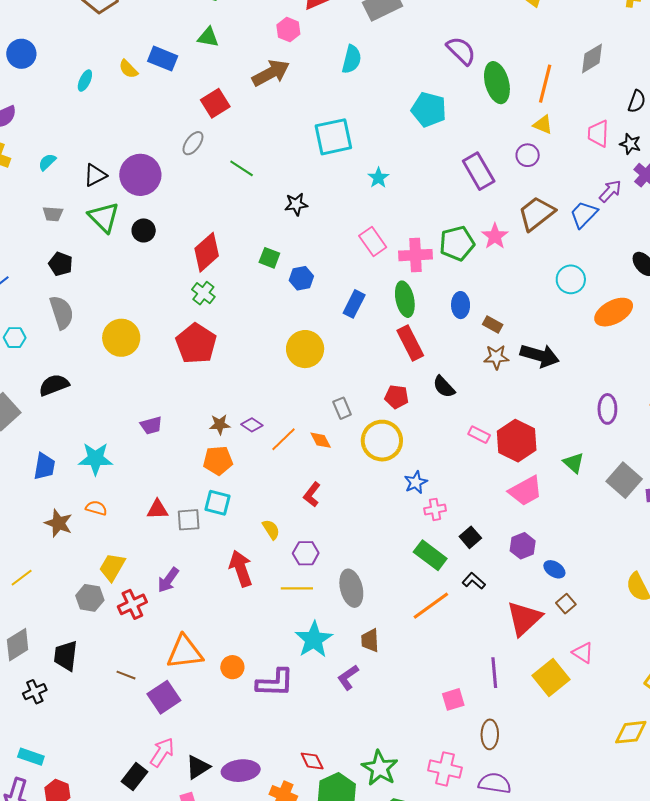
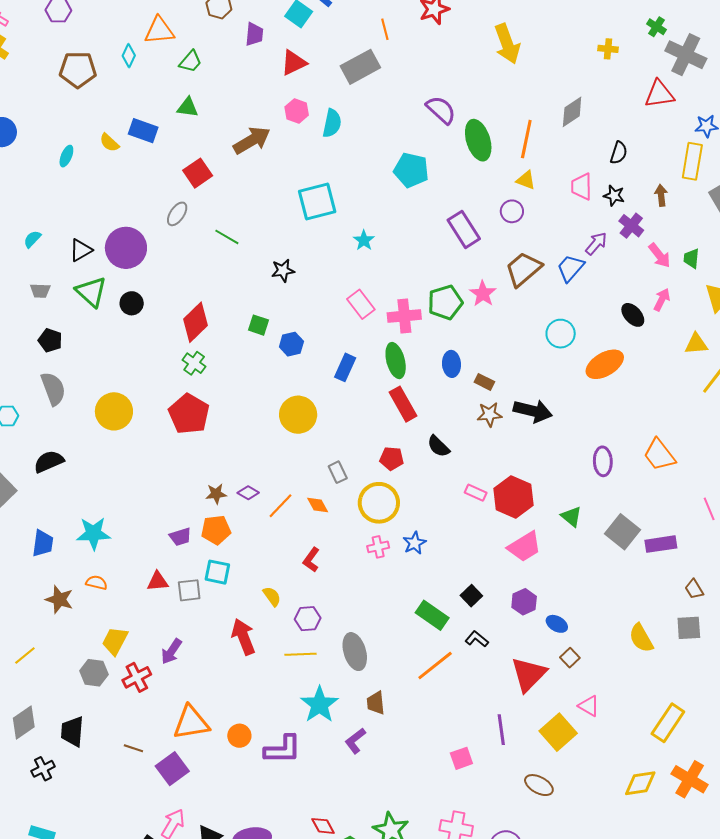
pink hexagon: (288, 30) -> (297, 111), moved
purple trapezoid: (151, 425) -> (180, 537), moved
pink cross: (435, 509) -> (378, 547), moved
brown ellipse: (490, 734) -> (539, 785), moved, turned -60

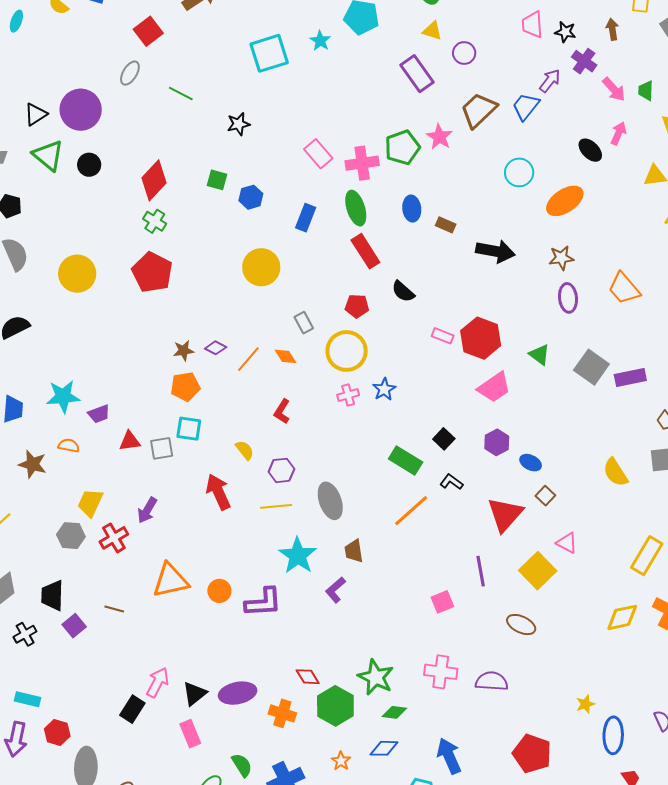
yellow triangle: (526, 180) -> (432, 31), moved
cyan star: (364, 240) -> (320, 41), moved
brown star: (489, 414) -> (561, 258), moved
purple trapezoid: (180, 537) -> (99, 414), moved
purple square: (172, 769) -> (74, 626), moved, size x0.7

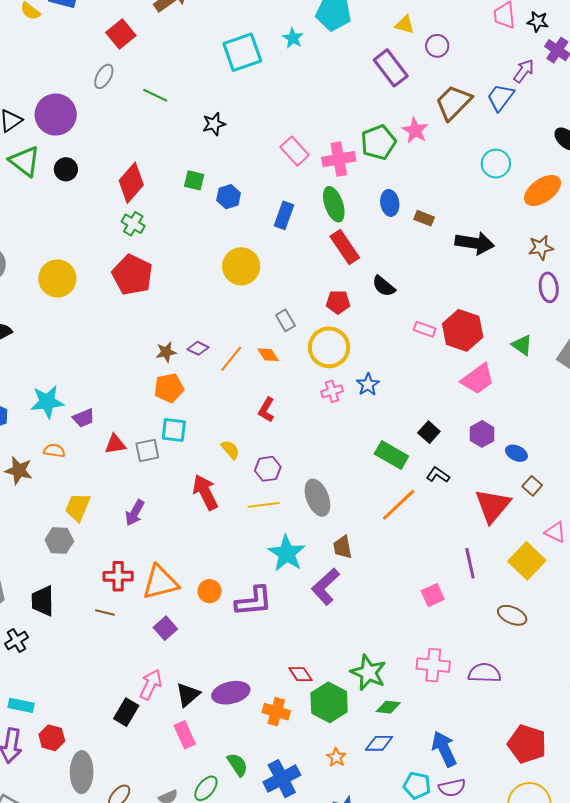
red cross: (114, 538) -> (118, 576), moved, turned 32
purple L-shape: (335, 590) -> (325, 587), size x1.4
purple square: (74, 626) -> (165, 628), moved

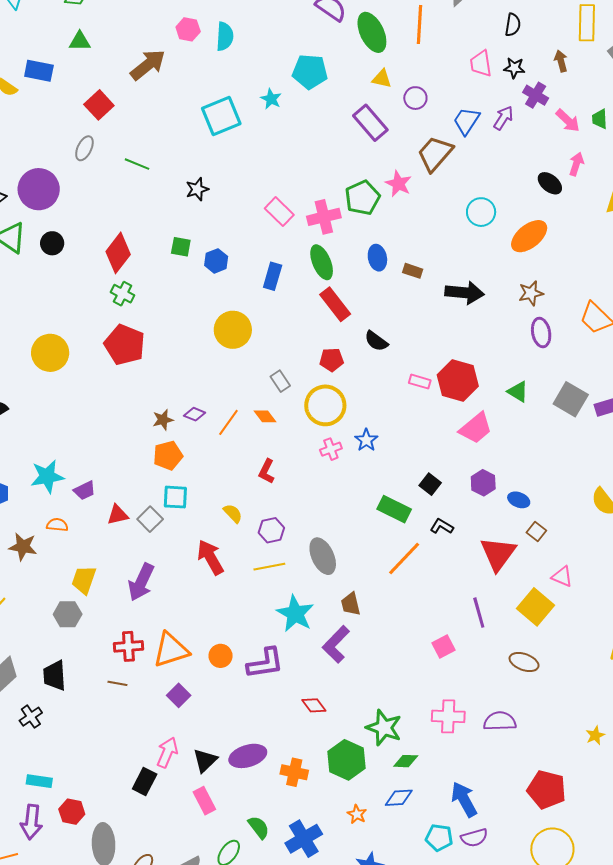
blue trapezoid: (500, 97) -> (466, 121), moved
gray square: (147, 451) -> (150, 519), turned -30
purple arrow: (135, 513) -> (141, 582), size x1.4
red diamond: (300, 674) -> (314, 705), moved

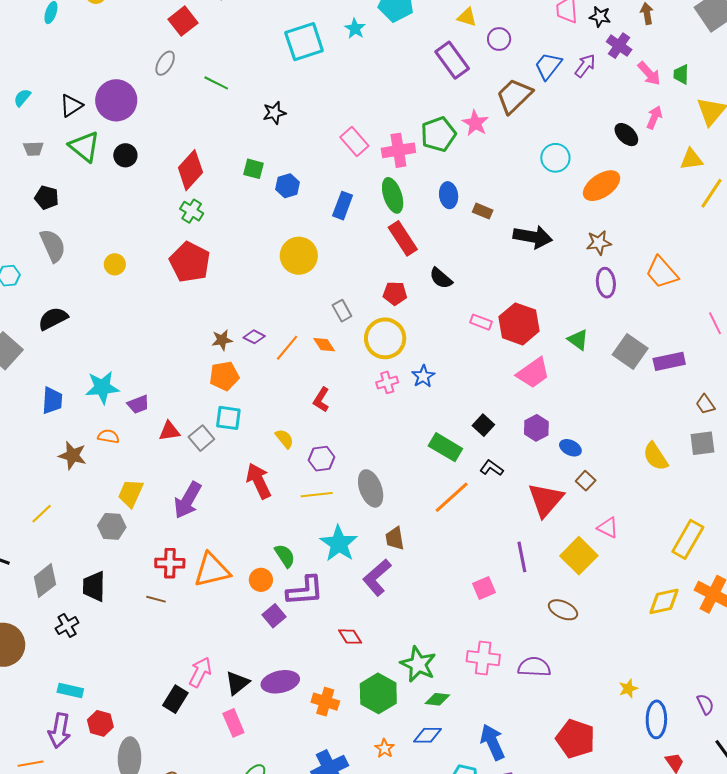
yellow circle: (50, 353) -> (115, 264), size x0.6
purple square: (179, 695) -> (274, 616), moved
green semicircle: (259, 827) -> (285, 556), moved

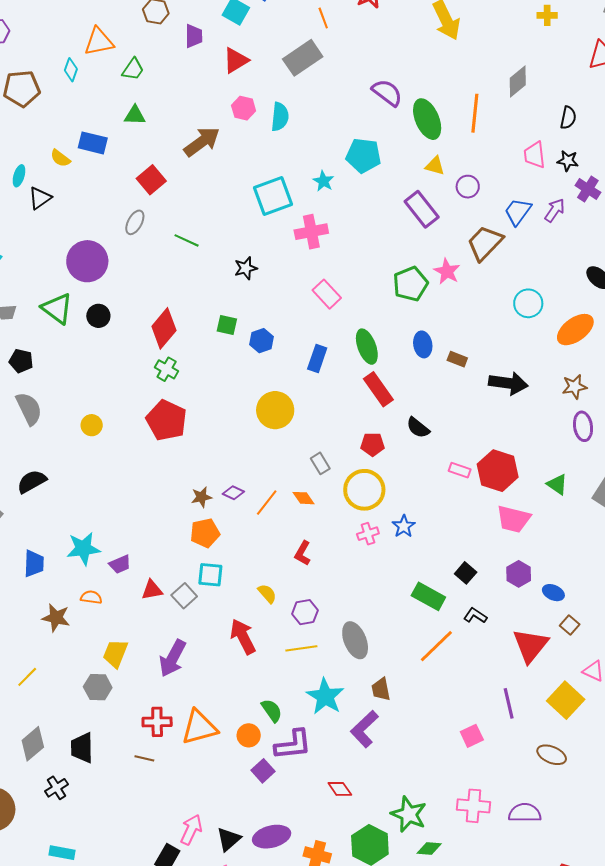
black triangle: (71, 105) -> (40, 198), moved
pink cross: (398, 150) -> (311, 232), moved
pink trapezoid: (533, 373) -> (514, 519), turned 51

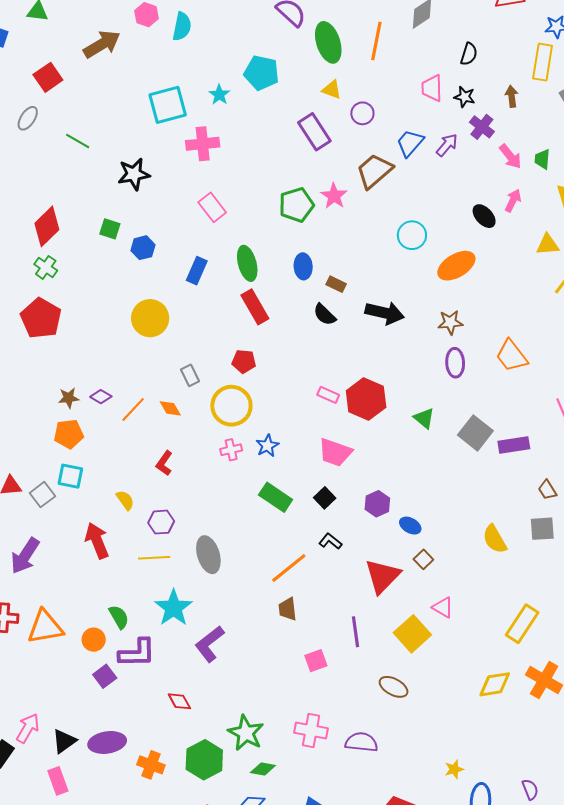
black star: (246, 268) -> (134, 174), size x1.4
black semicircle: (418, 428) -> (325, 315), moved
pink trapezoid: (514, 519) -> (335, 452), moved
green rectangle: (428, 596) -> (276, 497), moved
brown trapezoid: (381, 689) -> (288, 609), moved

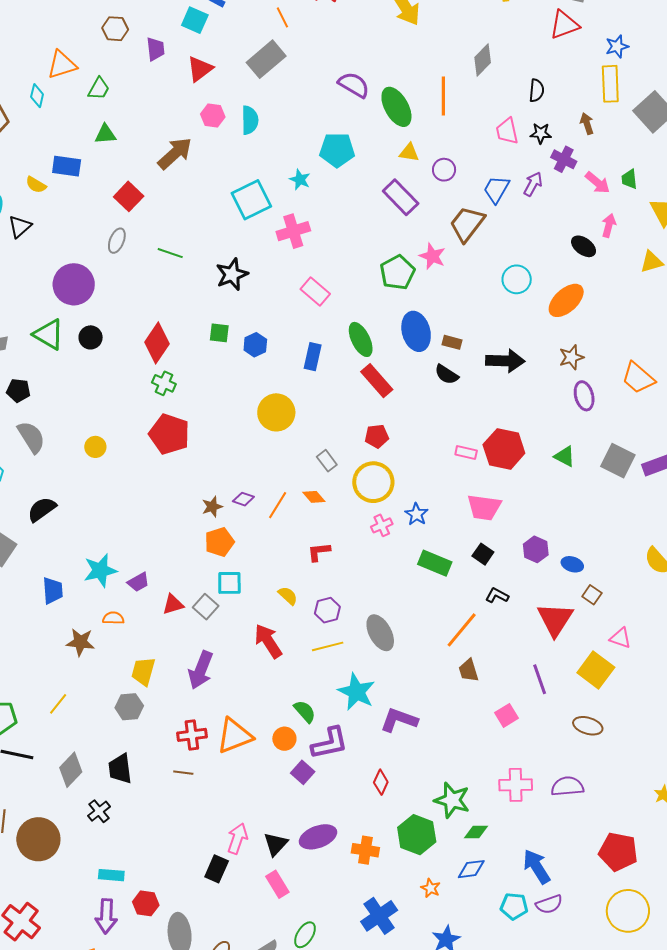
blue ellipse: (303, 266) -> (416, 331), size x1.5
red L-shape: (164, 463) -> (319, 552), turned 60
purple L-shape: (210, 644) -> (399, 720), turned 69
red diamond: (179, 701) -> (381, 782), turned 65

